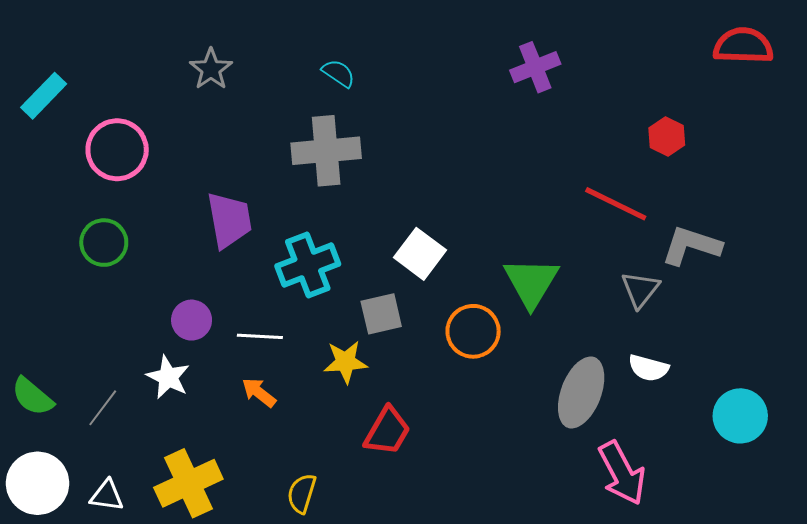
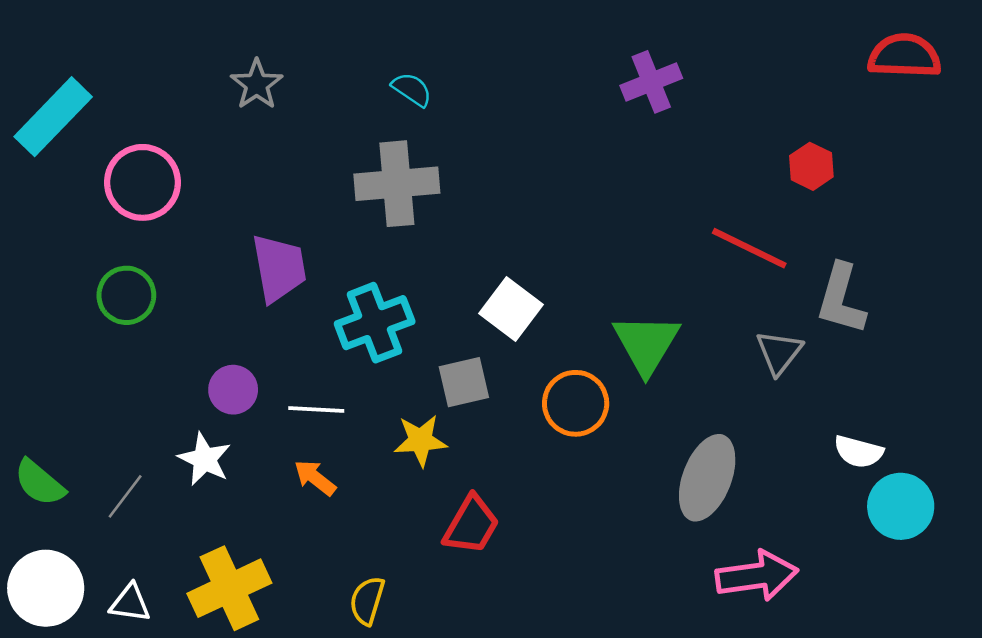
cyan rectangle: (44, 96) -> (53, 117), size x1.4
gray L-shape: (691, 246) -> (841, 299), turned -92
white semicircle: (648, 368) -> (859, 452), moved
pink arrow: (622, 473) -> (757, 576), turned -70

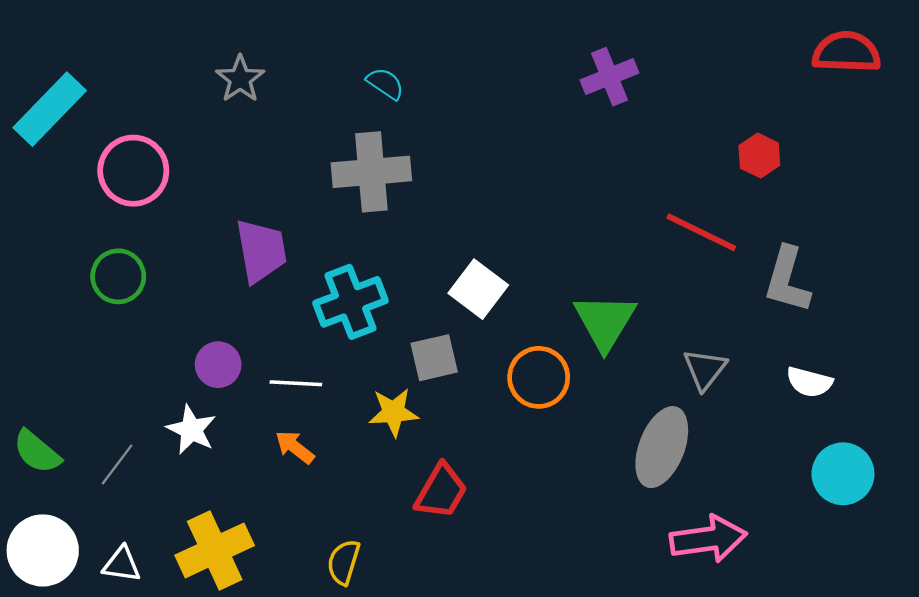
gray triangle: (779, 352) -> (705, 369), moved
white semicircle: (859, 452) -> (809, 382), moved

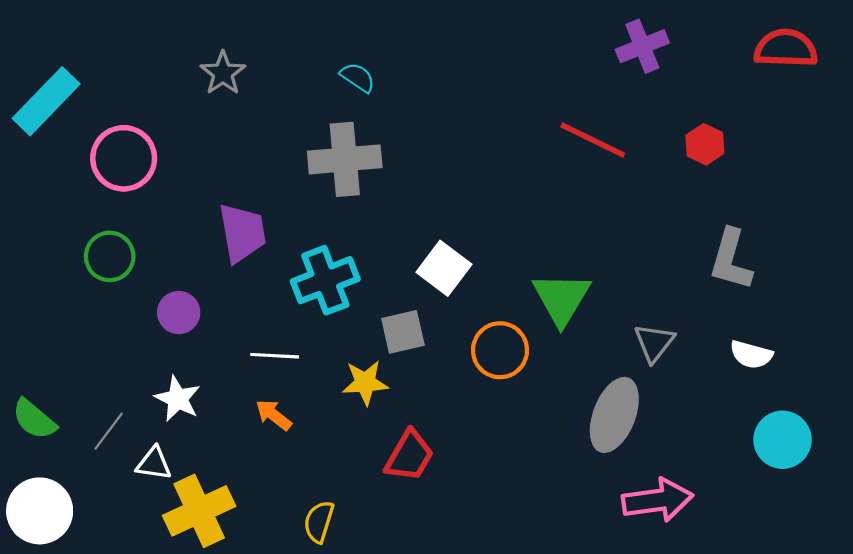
purple cross: (610, 77) -> (642, 46), moved
red line: (701, 232) -> (593, 140), moved
purple circle: (218, 365) -> (179, 313), moved
white triangle: (122, 564) -> (154, 463), moved

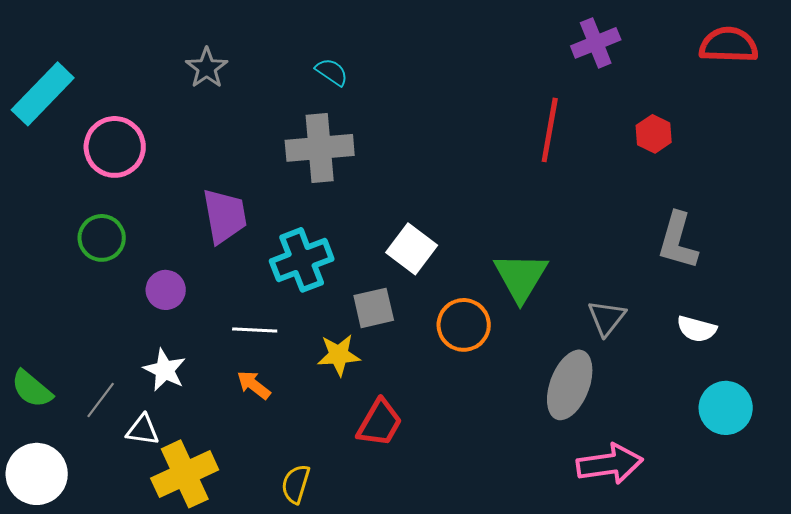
red line: (593, 140) -> (550, 130), turned 74

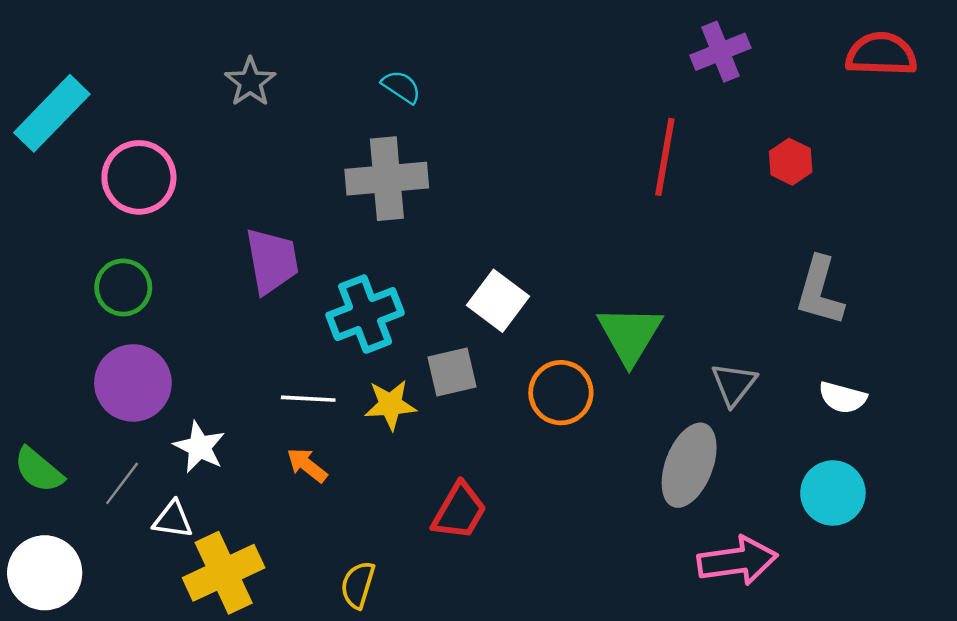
purple circle: (166, 290) -> (133, 383), moved, size x1.6
yellow star: (339, 355) -> (390, 405), moved
cyan circle: (726, 408) -> (833, 493), moved

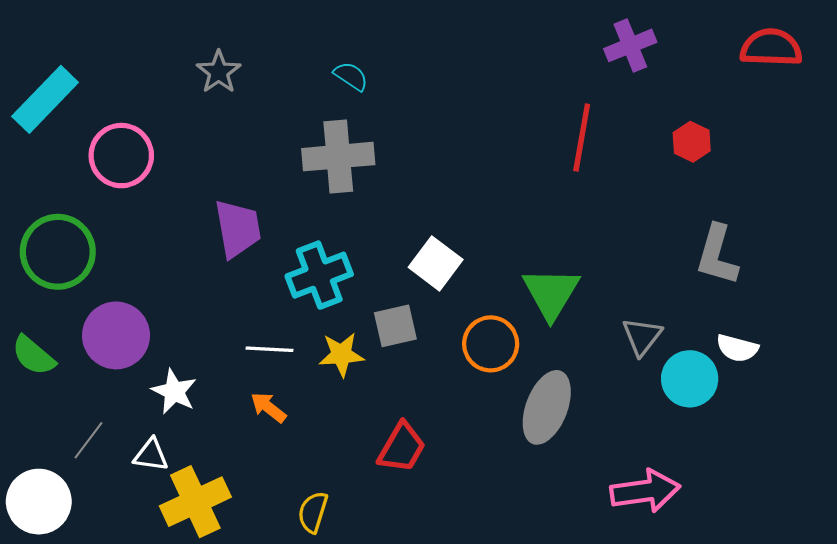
green circle: (123, 287) -> (58, 252), moved, size x1.5
gray ellipse: (689, 465) -> (547, 407), moved
green semicircle: (39, 470) -> (33, 356), moved
gray line: (122, 483) -> (88, 440), moved
cyan circle: (833, 493) -> (690, 379), moved

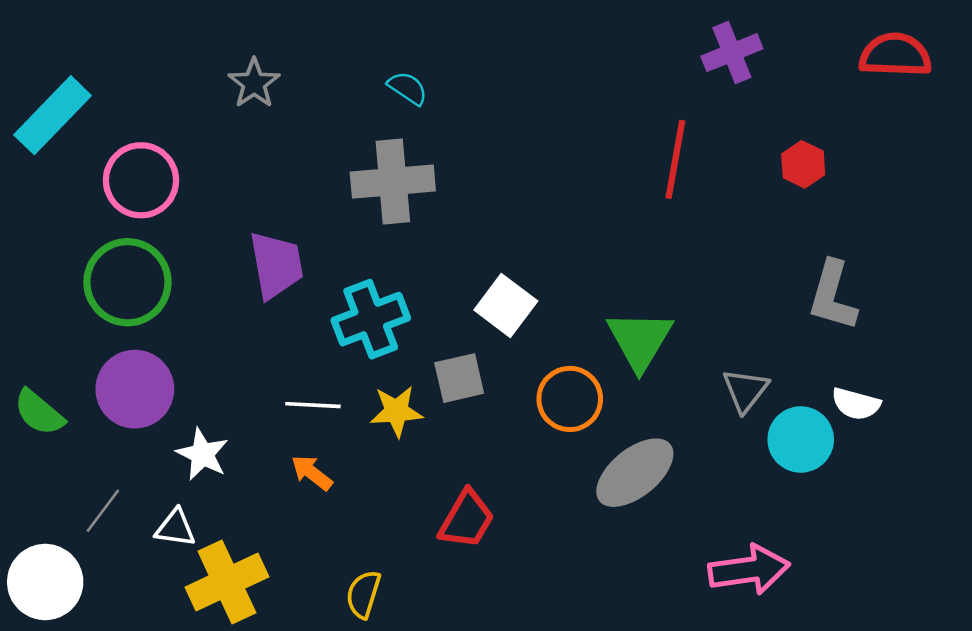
green circle: (58, 252) -> (127, 282), moved
gray ellipse: (547, 407) -> (635, 473), turned 30

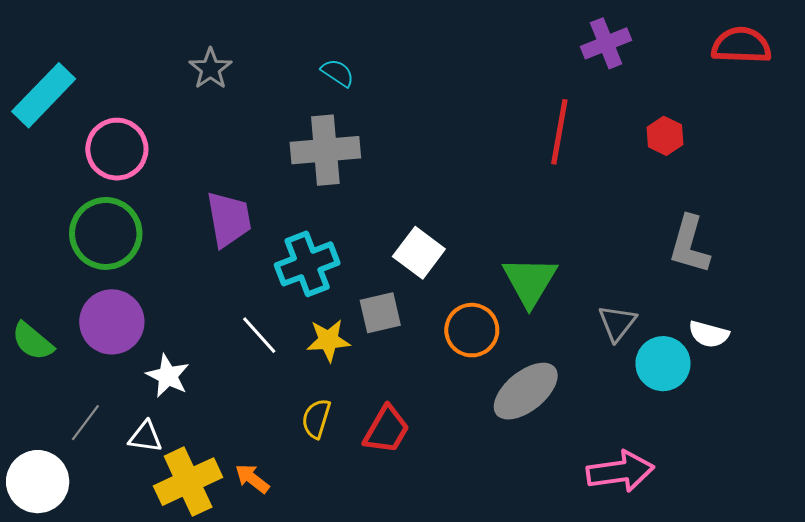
white line: (313, 405) -> (259, 335), turned 45
orange arrow: (312, 473) -> (252, 479), moved
yellow semicircle: (363, 594) -> (316, 419), moved

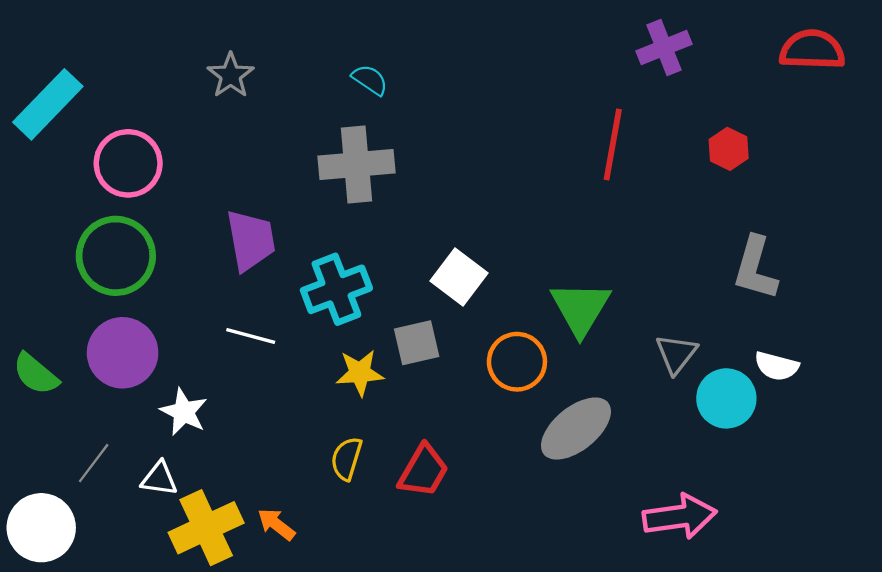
white line: (259, 335) -> (251, 336), moved, turned -33

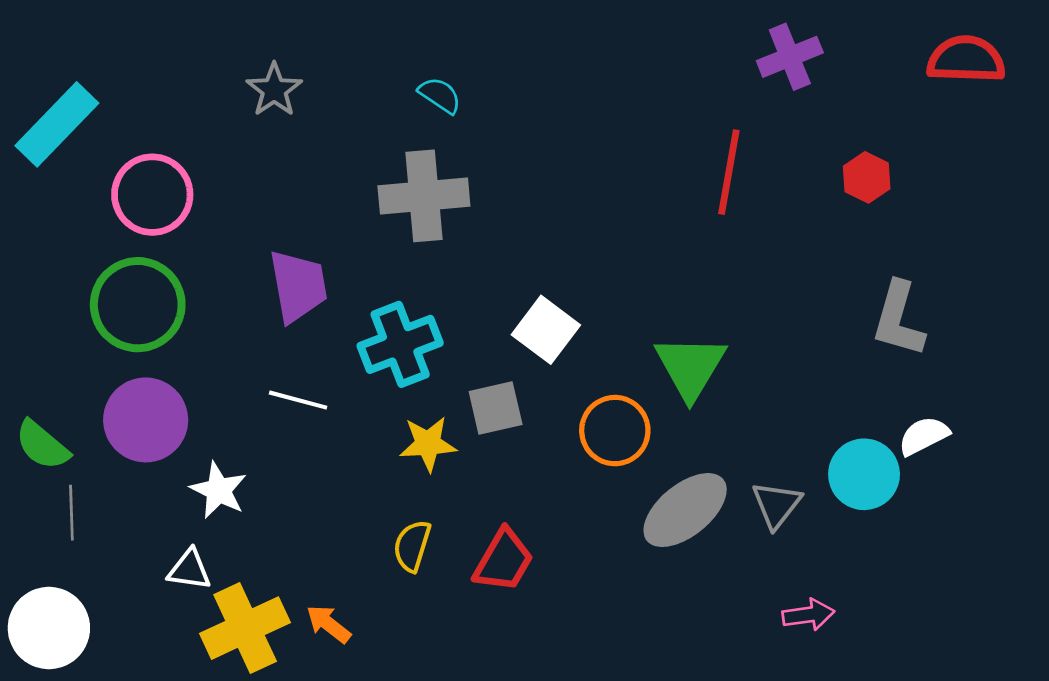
gray triangle: (676, 354) -> (777, 505), moved
white semicircle: (777, 366) -> (924, 436), turned 138
gray line: (94, 463) -> (71, 513), moved, turned -39
pink arrow: (680, 517) -> (808, 615), size x0.6

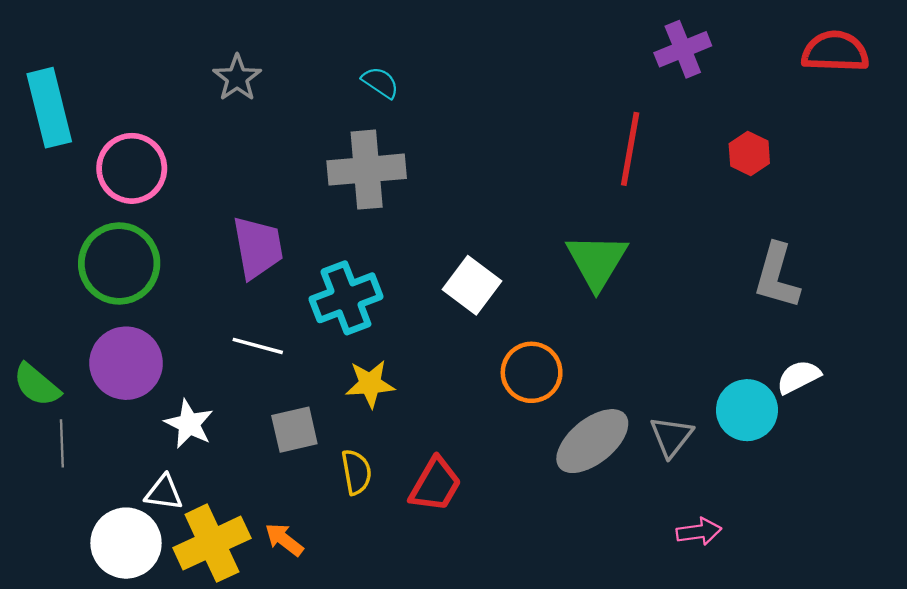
cyan rectangle: (57, 124) -> (49, 108), turned -58
green triangle: (690, 367) -> (597, 261), moved
gray square: (496, 408) -> (294, 430), moved
yellow semicircle: (412, 546) -> (356, 472), turned 153
white circle: (49, 628) -> (126, 543), moved

